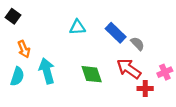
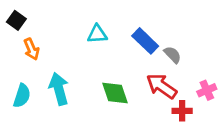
orange arrow: (24, 49) -> (31, 49), moved

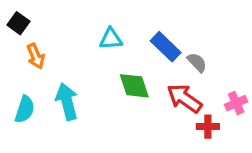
green diamond: (115, 93) -> (134, 86), moved

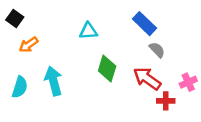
blue rectangle: (166, 47) -> (145, 24), moved
orange arrow: (36, 56) -> (29, 45), turned 78
green diamond: (134, 86) -> (107, 68), turned 35

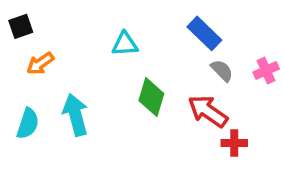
black square: (15, 19) -> (21, 26), turned 35
pink cross: (188, 82) -> (266, 71), moved

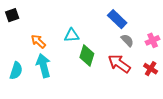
cyan triangle: (125, 44) -> (72, 35), moved
orange arrow: (40, 63) -> (38, 41), moved, turned 77
red cross: (234, 143) -> (151, 69), moved, turned 32

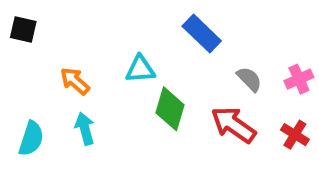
black square: (12, 15) -> (23, 30), turned 32
blue rectangle: (117, 19) -> (202, 33), moved
cyan arrow: (43, 66) -> (85, 129), size x0.7

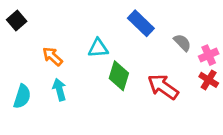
black square: (23, 30) -> (17, 20), turned 36
gray semicircle: (249, 79) -> (182, 43), moved
red cross: (295, 135) -> (209, 80), moved

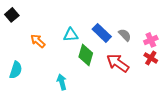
blue rectangle: (141, 23) -> (102, 33), moved
gray semicircle: (182, 43) -> (125, 35), moved
cyan arrow: (59, 90) -> (62, 82), moved

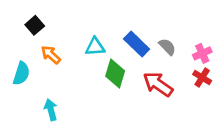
black square: (12, 15) -> (35, 25), moved
cyan semicircle: (16, 70) -> (21, 73), moved
cyan arrow: (62, 82) -> (51, 110), moved

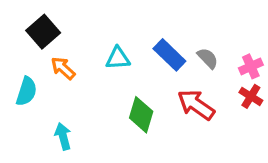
black square: (35, 25) -> (43, 32), size x1.4
green diamond: (115, 73) -> (141, 115), moved

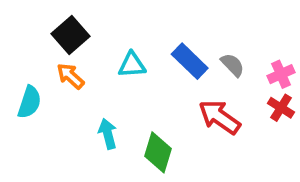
black square: (43, 32) -> (70, 35), moved
green diamond: (141, 115) -> (158, 152), moved
cyan arrow: (63, 136) -> (108, 134), moved

